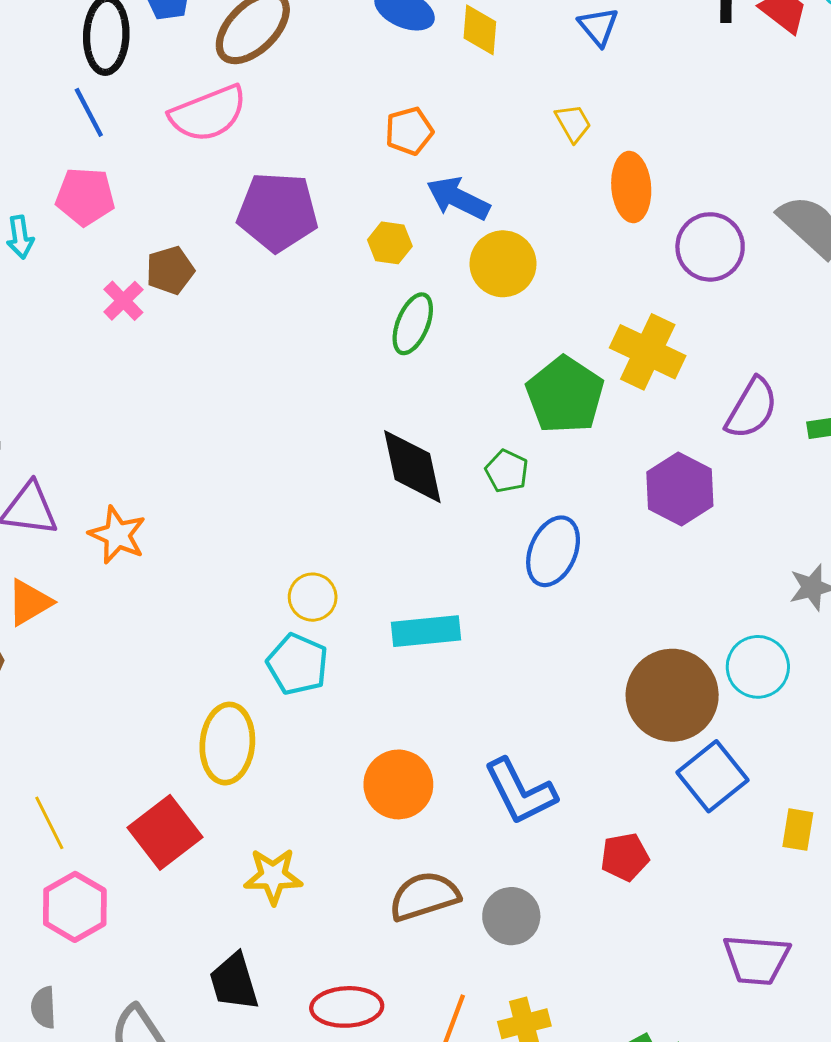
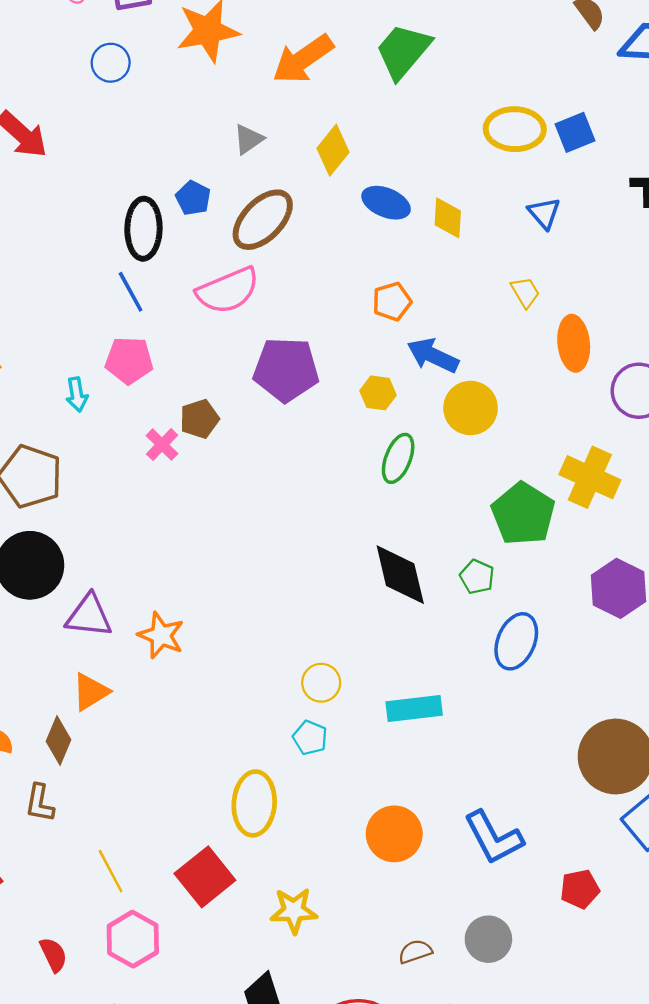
cyan pentagon: (298, 664) -> (310, 738), size x0.7
brown semicircle: (424, 896) -> (415, 952), moved, size x0.6

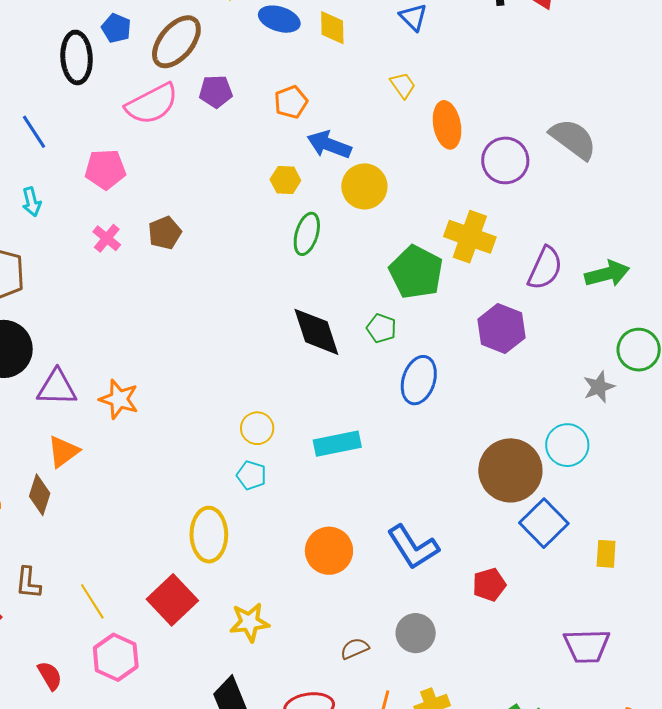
blue line: (131, 292) -> (34, 132), moved
pink pentagon: (129, 360) -> (105, 169), moved
purple pentagon: (286, 370) -> (216, 91), moved, size x0.6
brown pentagon: (199, 419) -> (165, 233), moved
brown L-shape: (40, 803) -> (28, 583), moved

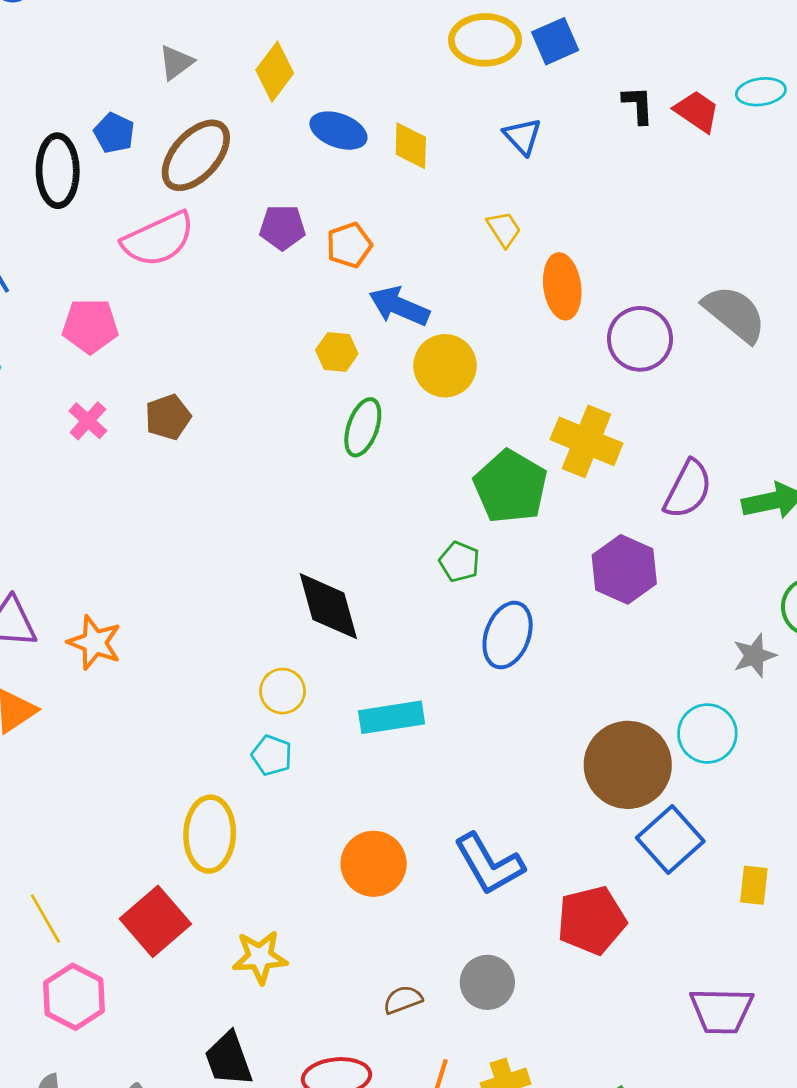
purple pentagon: (216, 91) -> (282, 227), moved
black diamond: (316, 332) -> (328, 606), moved
red pentagon: (489, 585) -> (592, 920), size x1.5

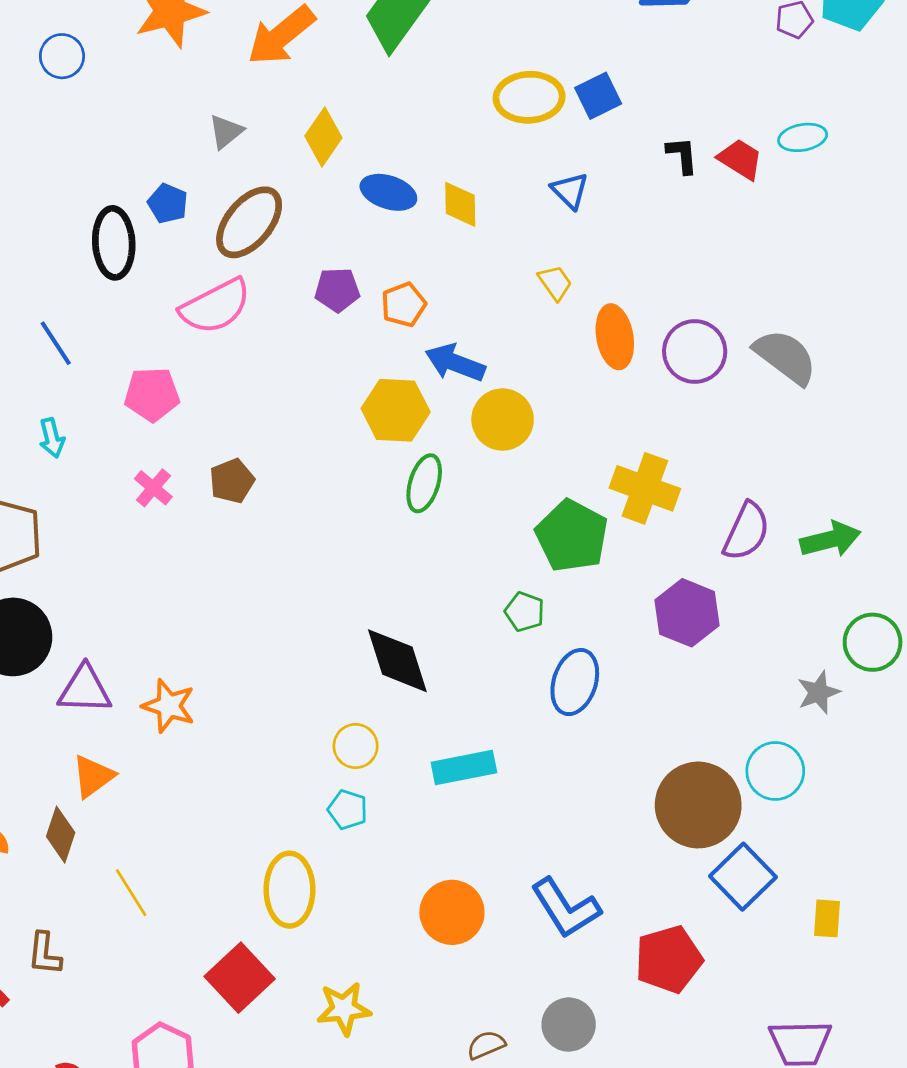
purple circle: (640, 339) -> (695, 352), moved
yellow hexagon: (337, 352) -> (396, 410), size x1.6
yellow line: (45, 919) -> (131, 893), moved

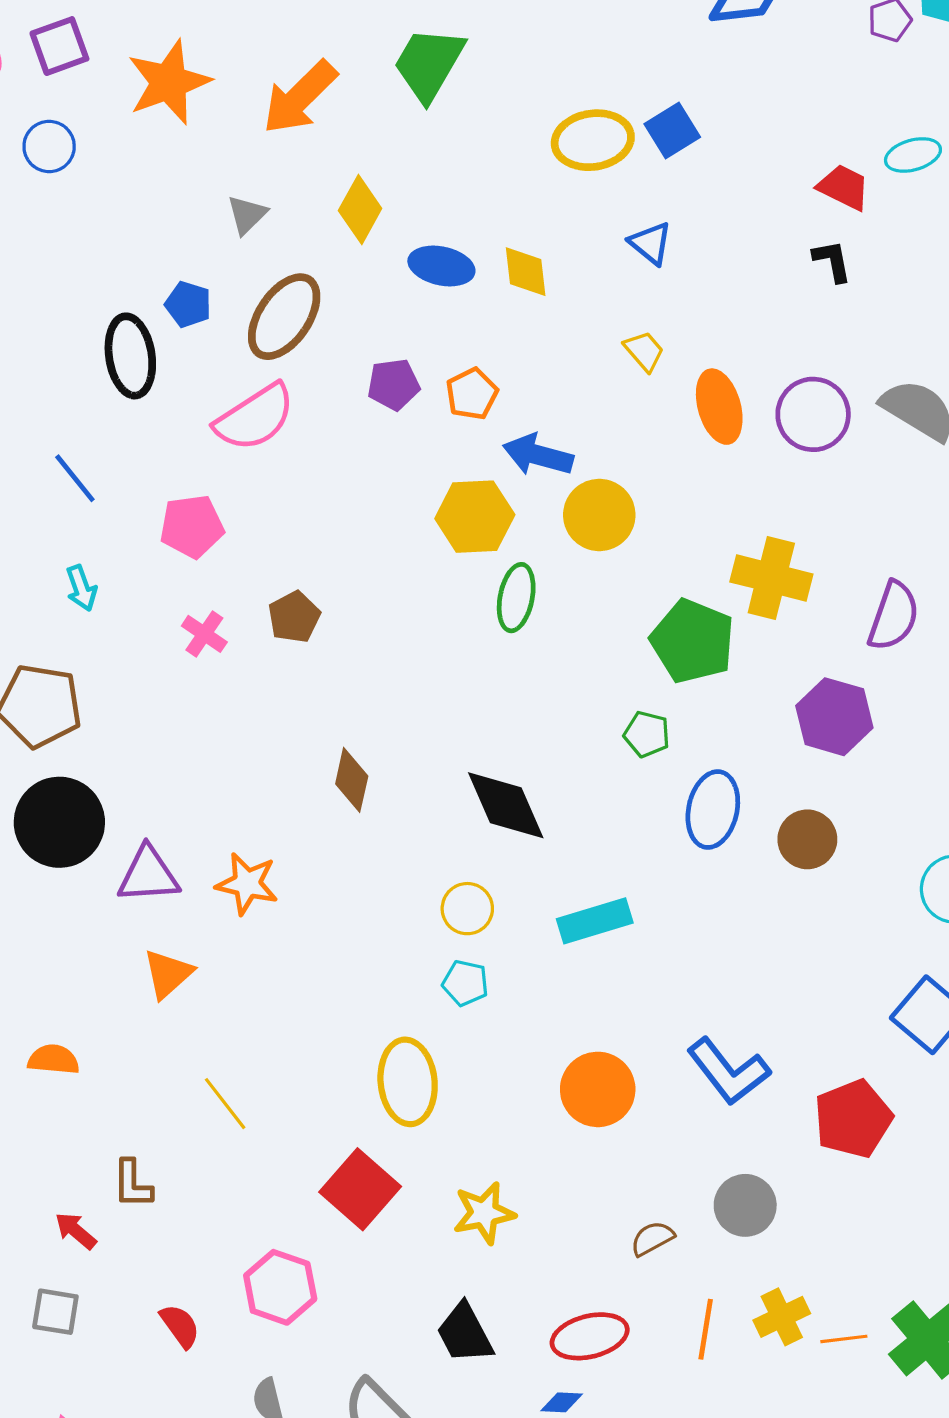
black L-shape: (682, 155) -> (832, 261), moved
brown circle: (698, 805) -> (807, 839), moved, size x0.6
brown diamond: (61, 835) -> (352, 780), moved

